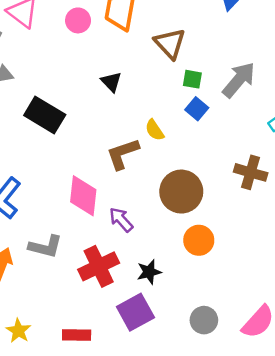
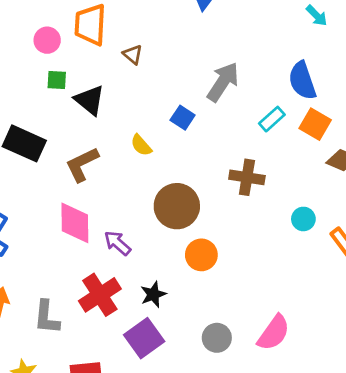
brown triangle: (170, 43) -> (133, 54), moved, size x0.6
green square: (192, 79) -> (57, 80), moved
black triangle: (111, 82) -> (90, 100), size x1.4
brown L-shape: (123, 154) -> (82, 164), moved
gray L-shape: (45, 247) -> (47, 317), moved, turned 88

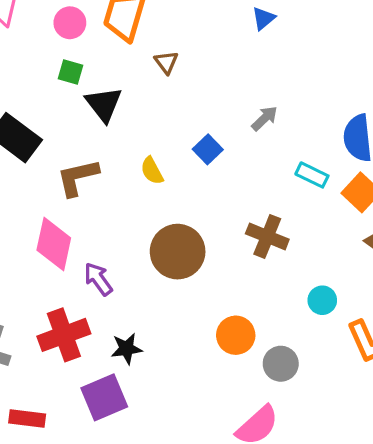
gray arrow: (223, 82) -> (265, 118), size x0.6
cyan rectangle: (272, 119) -> (312, 175), turned 55
orange circle: (201, 255) -> (236, 335), moved
gray circle: (217, 338) -> (281, 364), moved

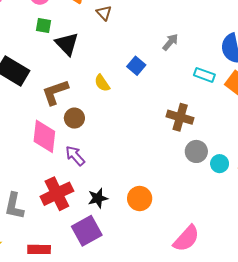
brown circle: (178, 252) -> (74, 118), moved, size x0.6
cyan circle: (322, 300) -> (220, 164), moved
orange circle: (236, 335) -> (140, 198), moved
gray circle: (281, 364) -> (196, 151), moved

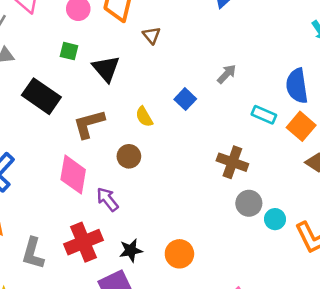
green square: (43, 25) -> (69, 51), moved
brown circle: (74, 118) -> (129, 156), moved

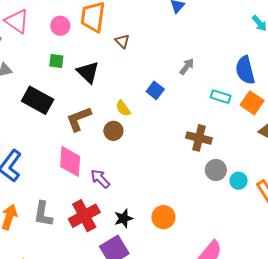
brown circle: (129, 156) -> (113, 131), moved
gray L-shape: (33, 253) -> (43, 214), moved

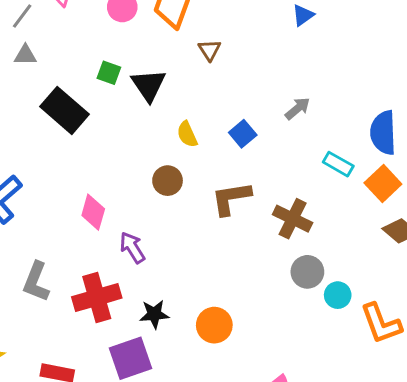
green square: (56, 61) -> (109, 73), moved
yellow semicircle: (123, 108) -> (187, 134), moved
brown L-shape: (79, 119) -> (231, 198), moved
pink diamond: (70, 161) -> (93, 212), size x0.7

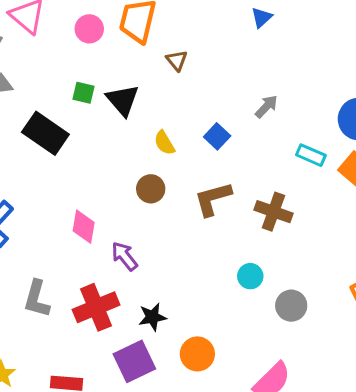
gray circle: (307, 272) -> (291, 306), moved
cyan circle: (338, 295) -> (250, 276), moved
orange circle: (214, 325) -> (197, 354), moved

